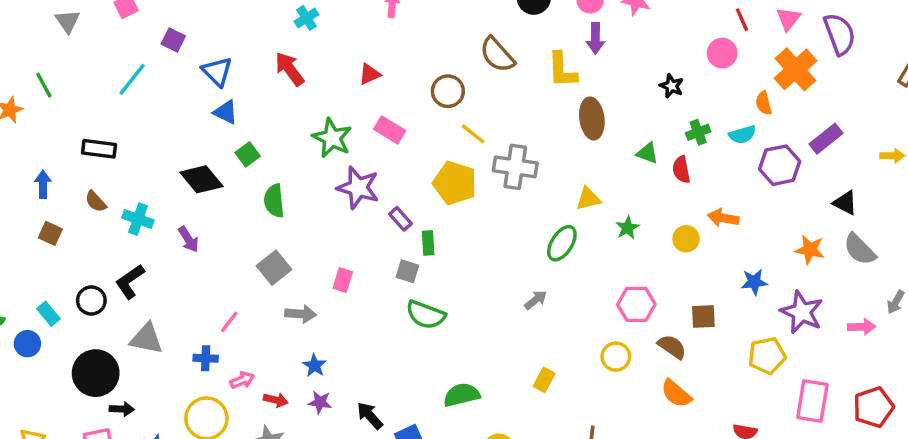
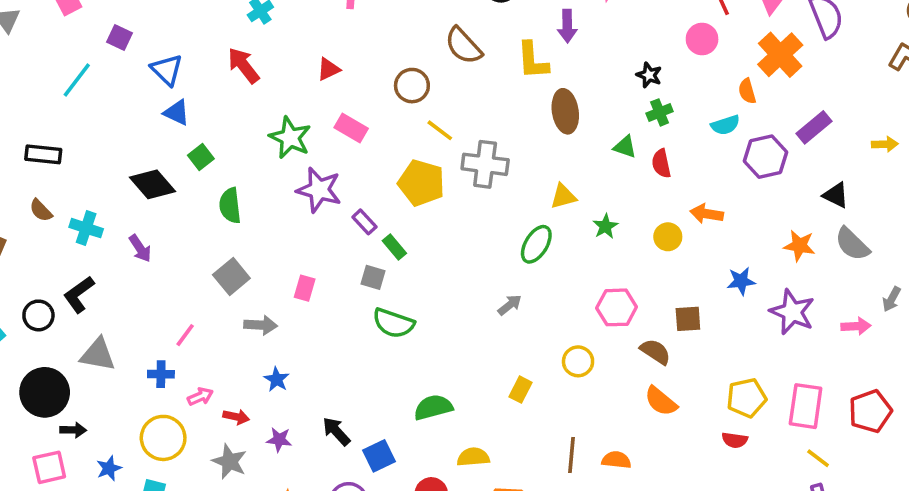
green cross: (698, 132) -> (660, 112), moved
green rectangle: (428, 243) -> (394, 247), turned -35
yellow pentagon: (767, 356) -> (747, 398), moved
yellow circle: (616, 357) -> (578, 361), moved
purple star: (320, 402) -> (279, 440), moved

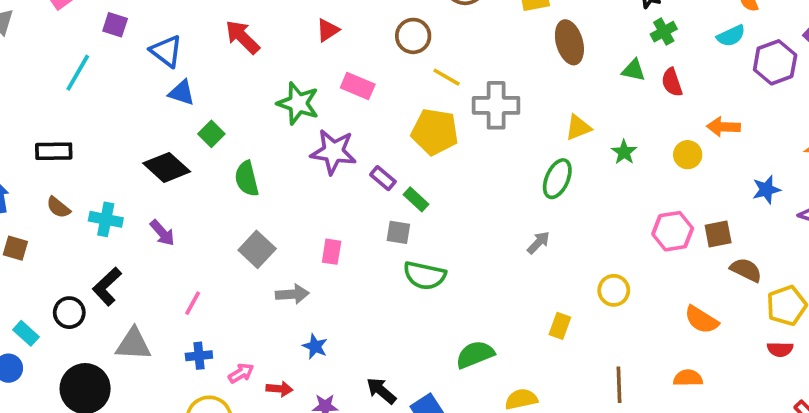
pink hexagon: (617, 307) -> (673, 231), moved
pink line: (185, 335) -> (193, 303), moved
brown semicircle: (655, 352) -> (746, 270), moved
orange semicircle: (616, 460) -> (688, 378), moved

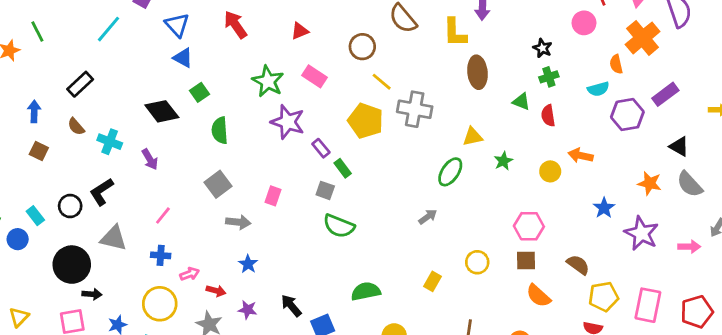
black rectangle: (54, 151) -> (80, 84), turned -52
blue star: (766, 190) -> (604, 208), turned -30
brown square: (718, 234) -> (526, 260), moved

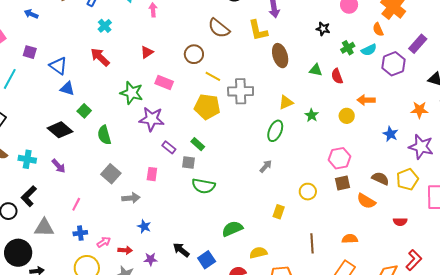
green cross: (549, 77) -> (348, 48), moved
purple rectangle: (321, 148) -> (169, 147), moved
orange semicircle: (538, 296) -> (366, 201), moved
yellow pentagon: (603, 297) -> (407, 179), moved

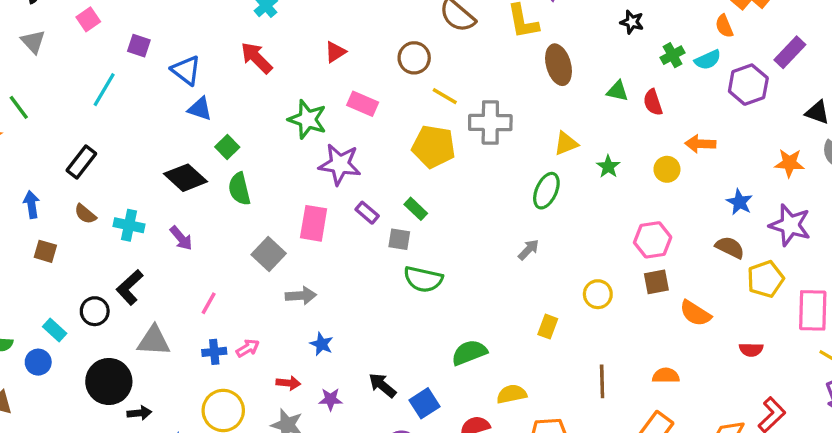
green semicircle: (104, 135) -> (239, 189), moved
pink rectangle: (152, 174) -> (314, 223), moved, size x1.5
brown semicircle: (380, 178) -> (730, 247), moved
pink arrow: (104, 242) -> (248, 348), moved

